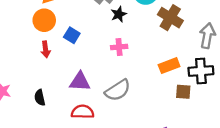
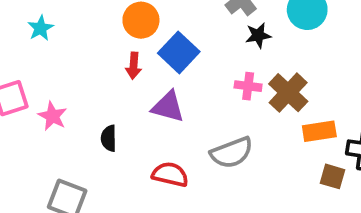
brown cross: (170, 18) -> (288, 93), moved
blue square: (72, 35) -> (179, 52), size x1.5
purple triangle: (80, 82) -> (168, 107), moved

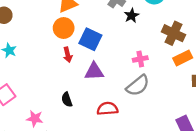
pink cross: (248, 86) -> (140, 59), moved
brown cross: (288, 93) -> (173, 33), moved
pink star: (52, 116) -> (35, 119), moved

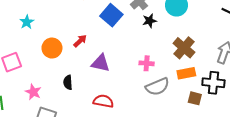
orange circle: (64, 28) -> (52, 48), moved
blue square: (90, 39) -> (111, 15), moved
red arrow: (68, 55) -> (80, 41), turned -136
gray semicircle: (138, 86) -> (157, 87), moved

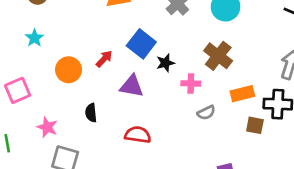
blue square: (111, 15) -> (141, 44), moved
black star: (149, 21) -> (165, 63), moved
brown cross: (184, 48) -> (218, 56), moved
gray semicircle: (157, 87) -> (206, 113), size x0.6

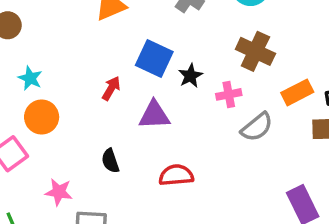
cyan star: (35, 38) -> (30, 78), moved
orange circle: (69, 70) -> (42, 117), moved
gray semicircle: (206, 113) -> (257, 127), size x1.4

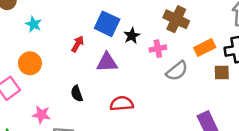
cyan star: (30, 78) -> (34, 24), moved

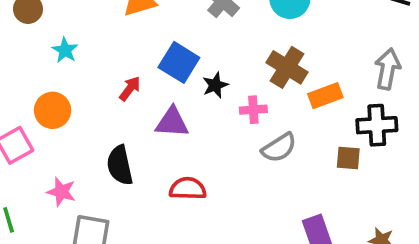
orange rectangle: (205, 47) -> (325, 96), moved
black semicircle: (77, 94) -> (120, 165), size x1.5

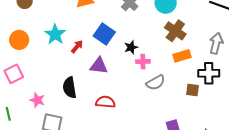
cyan star: (65, 50) -> (55, 34), moved, size x1.5
brown cross: (287, 67) -> (175, 31), moved
black star: (215, 85) -> (131, 47), moved
orange circle: (53, 110) -> (19, 40), moved

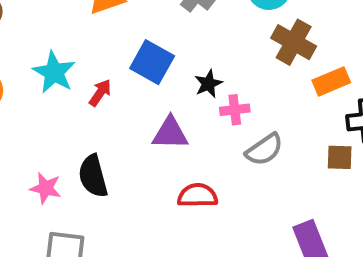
orange rectangle: (182, 56) -> (331, 81), moved
purple triangle: (99, 66) -> (170, 133), moved
pink star: (37, 100) -> (46, 188), moved
red semicircle: (105, 102) -> (198, 196), moved

